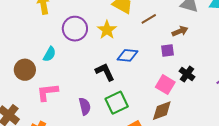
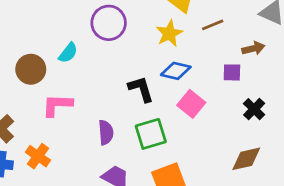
yellow star: (107, 30) -> (169, 33), moved
pink square: (165, 85) -> (191, 104), moved
brown diamond: (162, 111) -> (246, 159), moved

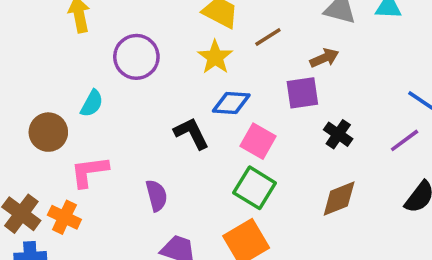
purple square: (232, 72) -> (302, 93), size x1.4
green square: (151, 134) -> (255, 188), moved, turned -32
orange cross: (38, 156) -> (64, 217), moved

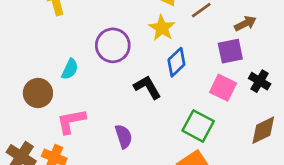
purple circle: (136, 57) -> (113, 45), moved
blue diamond: (231, 103) -> (176, 62), turned -44
pink square: (258, 141) -> (223, 88), moved

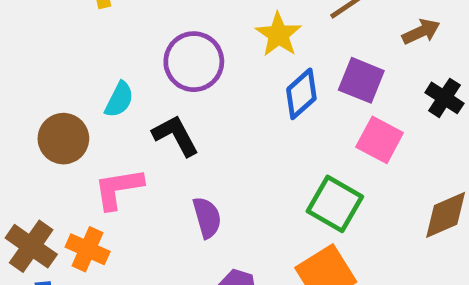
purple square: (230, 51) -> (361, 80), moved, turned 32
black cross: (260, 81) -> (444, 98), moved
black L-shape: (147, 87) -> (176, 135), moved

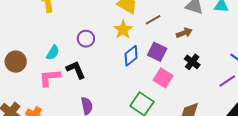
purple circle: (194, 62) -> (86, 39), size x0.7
brown circle: (63, 139) -> (16, 62), moved
pink L-shape: (118, 189) -> (50, 78), moved

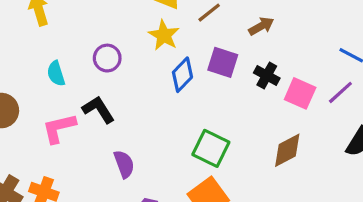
cyan semicircle: (53, 53) -> (56, 74), moved, turned 140
black cross: (192, 62) -> (267, 76), moved
pink square: (163, 78) -> (300, 93), moved

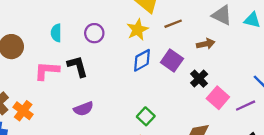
green square: (211, 148) -> (146, 116), size x0.7
purple semicircle: (124, 164) -> (83, 109), turned 72

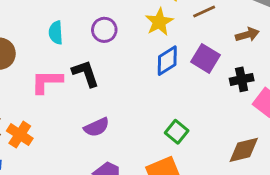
black cross: (199, 79) -> (242, 79), turned 36

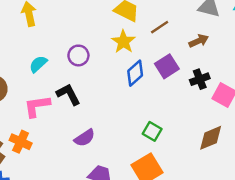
cyan semicircle: (56, 33) -> (38, 64), turned 60
purple square: (206, 58) -> (167, 66), turned 35
orange cross: (20, 135) -> (21, 142), moved

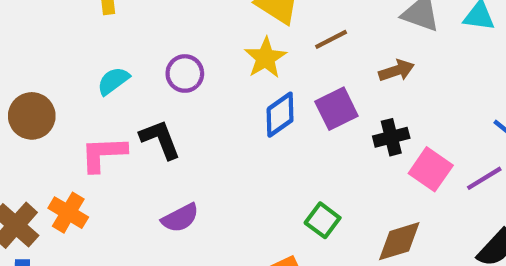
green square: (152, 131) -> (323, 220), moved

